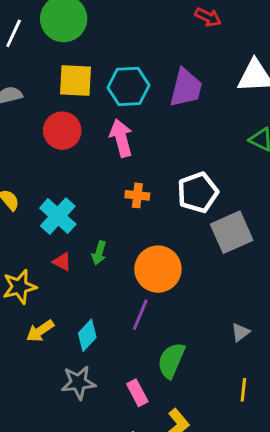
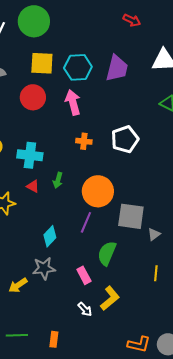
cyan cross: (58, 216) -> (30, 155), turned -35
gray square: (232, 232) -> (131, 216), moved, turned 32
yellow arrow: (40, 331) -> (18, 285), moved

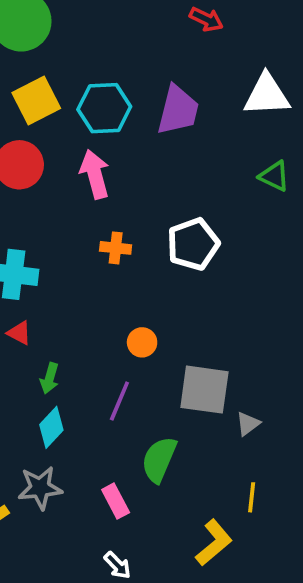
yellow square: (42, 63) -> (36, 101), turned -30
green arrow: (58, 180) -> (49, 378), moved
orange circle: (98, 191) -> (142, 342), size x0.5
yellow L-shape: (110, 298) -> (214, 543), moved

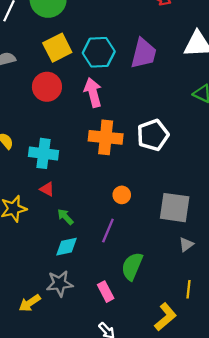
orange cross: (116, 248) -> (106, 137), size x1.8
green arrow: (49, 378) -> (65, 217), turned 120
gray square: (204, 390) -> (175, 208), moved
cyan diamond: (51, 427) -> (67, 247), turned 35

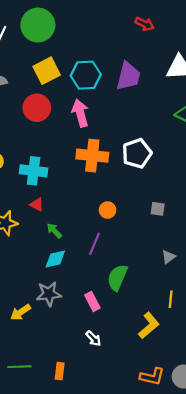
gray square: (175, 208) -> (158, 209), moved, size x0.5

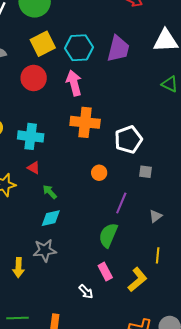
white pentagon: (137, 153) -> (128, 139), moved
purple line: (94, 244) -> (121, 203), moved
pink rectangle: (92, 301) -> (105, 272), moved
yellow arrow: (20, 312) -> (18, 267), turned -54

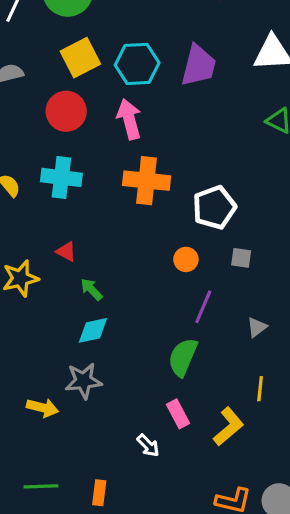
cyan cross: (31, 136) -> (61, 177), moved
orange circle: (99, 173) -> (186, 259), moved
yellow arrow: (18, 267) -> (43, 408), turned -78

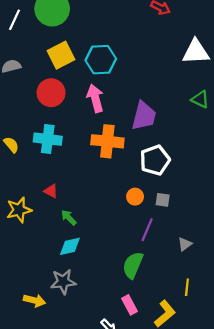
purple trapezoid: (199, 66) -> (144, 116), moved
gray square: (241, 258) -> (163, 200), moved

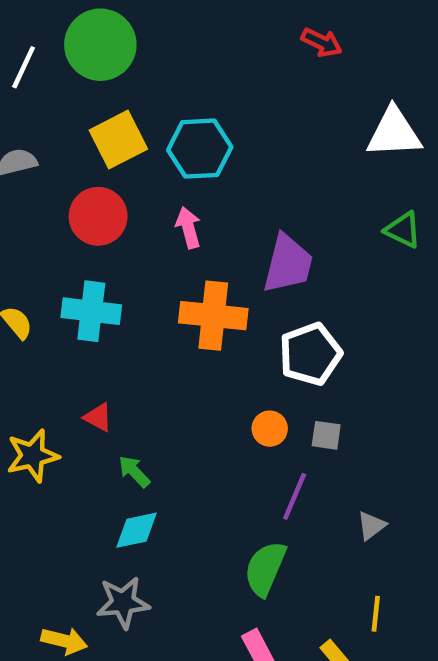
pink arrow: (95, 98) -> (188, 228), size x0.7

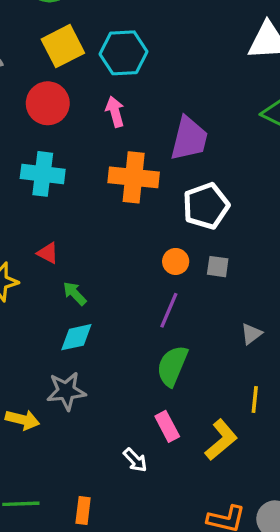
purple line: (295, 496) -> (169, 310), moved

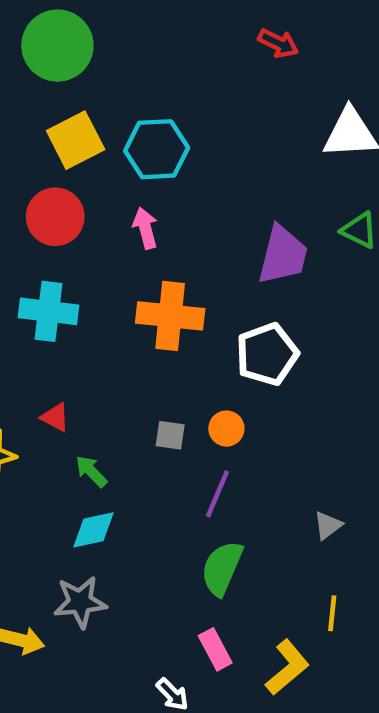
purple trapezoid: (189, 139) -> (283, 255), moved
gray square: (218, 267) -> (170, 435), moved

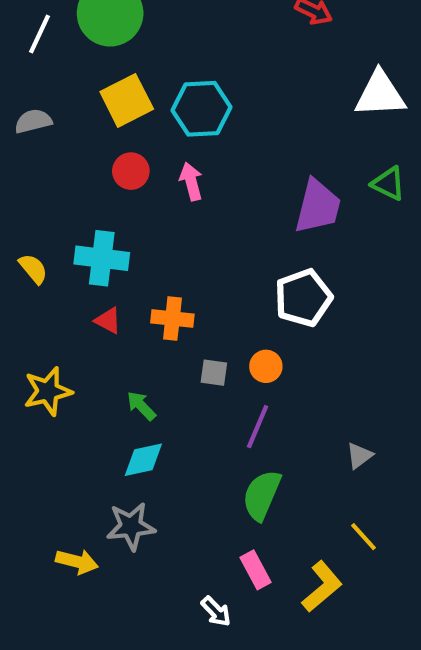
red circle: (55, 217) -> (131, 171), moved, size x0.7
orange cross: (170, 316) -> (172, 319), moved, size x0.7
red triangle: (55, 417) -> (108, 321), moved
yellow line: (332, 613) -> (364, 537), turned -48

